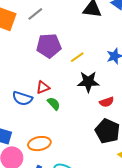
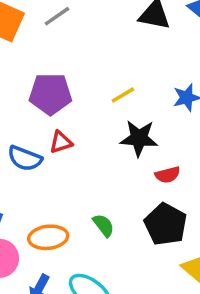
purple pentagon: (49, 46) -> (50, 94), moved
green semicircle: (54, 104) -> (104, 225), moved

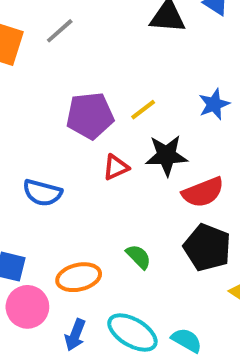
purple pentagon: (50, 94) -> (90, 116), moved
red triangle: (61, 142) -> (116, 167), moved
red semicircle: (168, 175) -> (203, 192), size x1.5

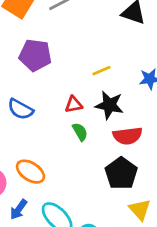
purple pentagon: (90, 116) -> (35, 55), moved
green semicircle: (139, 257) -> (80, 132), moved
orange ellipse: (79, 277) -> (30, 172), turned 32

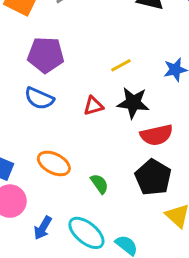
blue semicircle: (20, 109) -> (39, 98), moved
green semicircle: (80, 132) -> (99, 184), moved
orange ellipse: (30, 172) -> (54, 163), moved

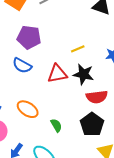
red triangle: (93, 106) -> (57, 74), size x1.5

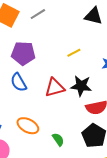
yellow line: (78, 49) -> (74, 53), moved
blue semicircle: (22, 66) -> (19, 82), turned 36

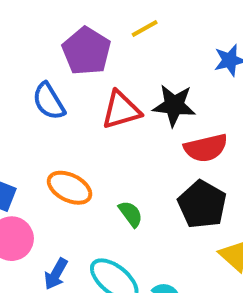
purple pentagon: (23, 53) -> (86, 51), moved, turned 30
yellow line: (74, 53) -> (145, 28), moved

